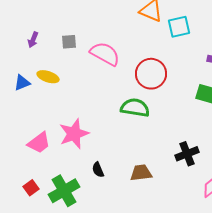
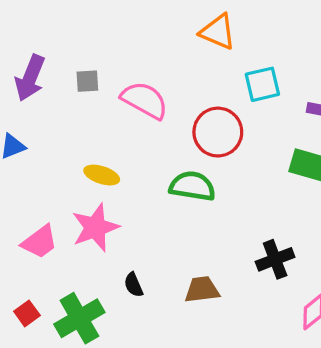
cyan square: (179, 27) -> (262, 84), moved
purple arrow: (33, 40) -> (30, 78), size x1.8
yellow ellipse: (48, 77) -> (102, 175), moved

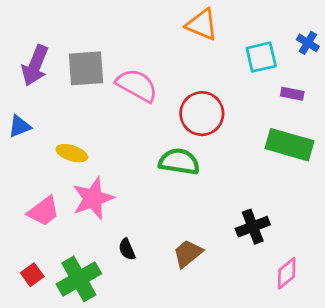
gray square: (87, 81) -> (86, 68), size x1.8
cyan square: (262, 84) -> (261, 57), moved
yellow ellipse: (102, 175) -> (72, 153), moved
brown trapezoid: (202, 290) -> (188, 254), turned -32

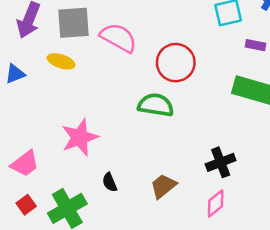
yellow ellipse: (72, 153) -> (61, 61), moved
pink trapezoid: (44, 211) -> (25, 164), moved
pink diamond: (287, 273) -> (216, 203), moved

